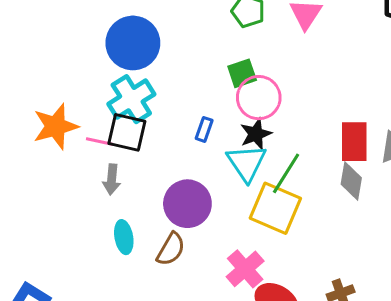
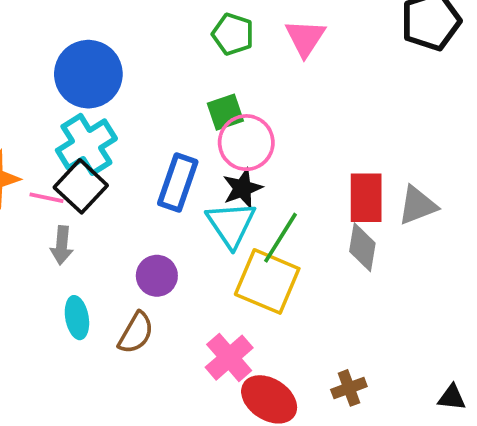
blue rectangle: (204, 129) -> (178, 183), size x1.8
black square: (127, 132) -> (81, 186), turned 30
purple circle: (187, 204) -> (157, 276), size x0.7

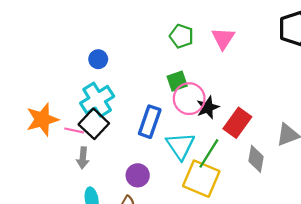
blue circle: (88, 74) -> (98, 59), size x0.5
black star: (242, 188) -> (208, 107), moved
red rectangle: (366, 198) -> (237, 123), moved, turned 36

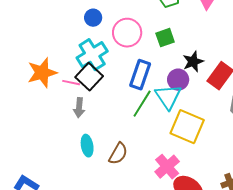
pink circle: (189, 99) -> (127, 33), moved
green line: (209, 153) -> (142, 104), moved
purple circle: (138, 175) -> (178, 80), moved

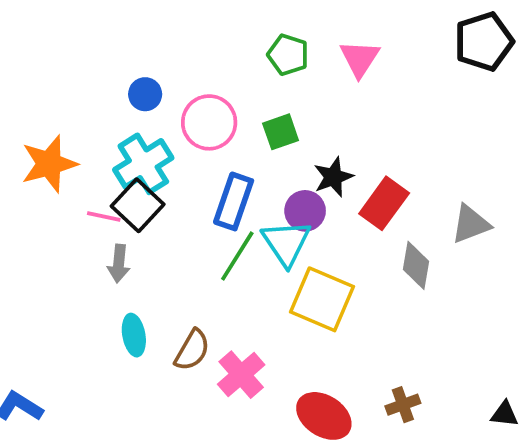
orange star: (42, 73) -> (49, 164), moved
pink cross: (167, 167) -> (241, 375), moved

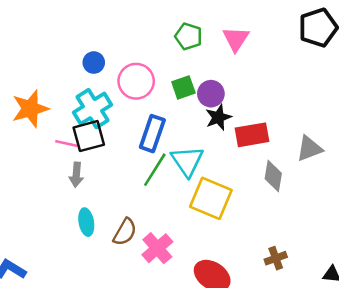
red rectangle: (384, 203) -> (252, 135), turned 44
black square: (138, 205) -> (89, 136), turned 32
purple circle: (305, 211) -> (211, 94), moved
brown cross: (403, 405) -> (276, 258), moved

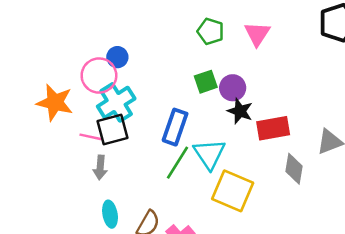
pink circle: (136, 81) -> (99, 76), moved
orange star: (30, 109) -> (55, 102), turned 30
black star: (218, 117) -> (240, 111), turned -30

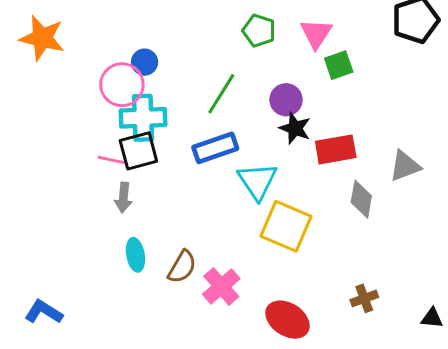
green square: (206, 82) -> (339, 65), moved
orange star: (55, 102) -> (42, 38), moved
cyan cross: (116, 102) -> (143, 118), turned 30
blue rectangle: (175, 127) -> (215, 148), turned 52
green line: (177, 163) -> (221, 94), moved

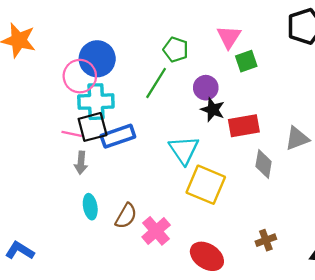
green pentagon: (259, 31) -> (176, 50), moved
blue circle: (145, 62) -> (97, 59), size x1.8
blue rectangle: (215, 148) -> (118, 136), moved

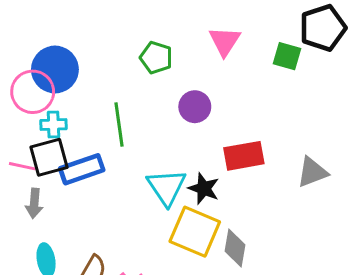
green square: (246, 61) -> (287, 56), moved, turned 35
green line: (156, 83) -> (119, 125), moved, turned -40
cyan cross: (96, 102) -> (53, 125), size x0.6
black star: (213, 110) -> (204, 189), moved
gray diamond: (264, 164) -> (235, 248), moved

